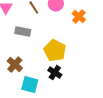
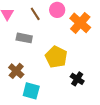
orange cross: (79, 17) -> (80, 23), size x1.5
black cross: (55, 73) -> (77, 79), moved

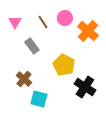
gray rectangle: (24, 38) -> (32, 46), turned 42
black cross: (77, 79) -> (85, 87), size x1.5

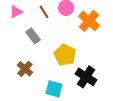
pink triangle: (15, 22) -> (16, 12), turned 32
cyan square: (39, 99) -> (54, 89), moved

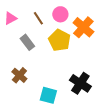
yellow pentagon: (65, 55) -> (59, 40), moved

